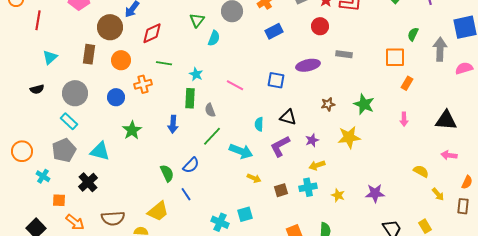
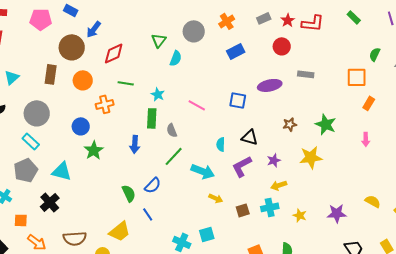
blue circle: (116, 97) -> (81, 126), moved
yellow semicircle: (421, 171) -> (373, 201), moved

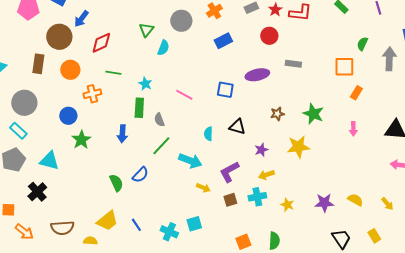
purple L-shape: (242, 166) -> (229, 172), moved
yellow semicircle: (373, 201) -> (355, 200), moved
blue line: (148, 214) -> (136, 225), moved

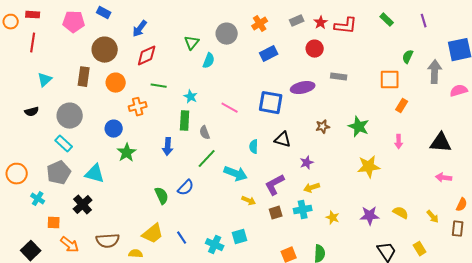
blue arrow: (81, 19) -> (140, 29), moved
blue square: (225, 90) -> (271, 103), size x1.4
yellow star: (298, 147) -> (369, 167), moved

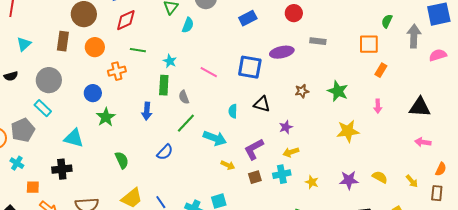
gray pentagon: (59, 173) -> (23, 130), moved
green semicircle: (162, 196) -> (122, 160), moved
black cross: (83, 205) -> (62, 169), turned 36

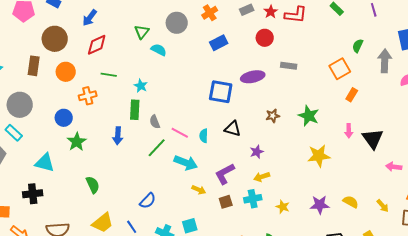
cyan semicircle: (188, 25) -> (159, 50), turned -84
orange square: (369, 44) -> (340, 69), turned -30
pink line: (209, 72) -> (180, 133), moved
black triangle: (420, 107) -> (373, 139), moved, turned 50
blue semicircle: (165, 152) -> (148, 201), moved

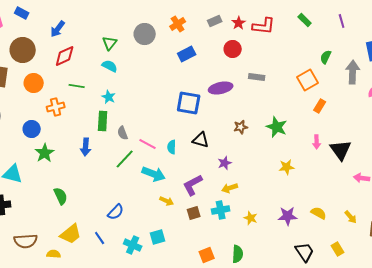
cyan semicircle: (159, 50) -> (110, 66), moved
yellow star: (319, 156) -> (287, 167), size x0.7

